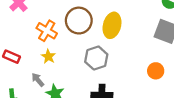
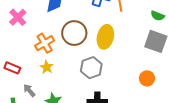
orange cross: (47, 31) -> (45, 43), turned 30
gray arrow: (38, 80) -> (29, 90), moved

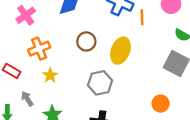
brown circle: (74, 33) -> (86, 41), size x0.7
orange cross: (45, 43) -> (39, 49), moved

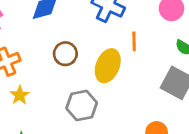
orange line: (142, 17) -> (134, 41), moved

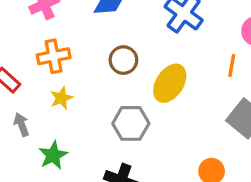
orange line: (134, 41) -> (232, 65), moved

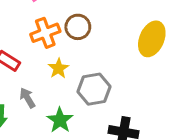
brown circle: (123, 60) -> (78, 27), moved
gray hexagon: (131, 123) -> (94, 89), moved

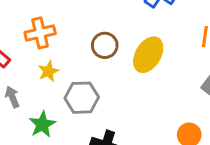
brown circle: (78, 27) -> (105, 45), moved

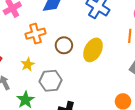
orange cross: (40, 33) -> (35, 34), moved

